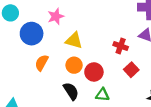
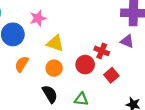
red circle: (94, 72) -> (85, 65), moved

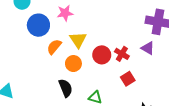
yellow triangle: (55, 43) -> (78, 40), turned 30
orange semicircle: (22, 64) -> (54, 47), moved
red circle: (85, 65) -> (102, 55), moved

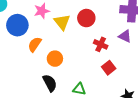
yellow triangle: (78, 40) -> (62, 22), moved
red circle: (102, 55) -> (86, 18), moved

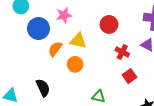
yellow triangle: (62, 22) -> (78, 41), moved, turned -42
black semicircle: (50, 83) -> (43, 88), moved

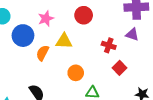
red circle: (109, 24) -> (84, 15), moved
orange circle: (75, 64) -> (76, 73), moved

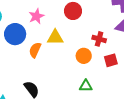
red square: (120, 68) -> (111, 60), turned 32
orange circle: (76, 73) -> (84, 56), moved

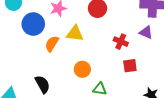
orange circle: (84, 56) -> (82, 69), moved

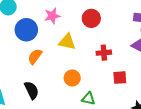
red cross: (121, 42) -> (104, 53), moved, turned -32
orange semicircle: (52, 44) -> (35, 57), moved

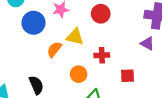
red cross: (104, 53) -> (102, 55), moved
orange semicircle: (35, 57) -> (54, 49), moved

